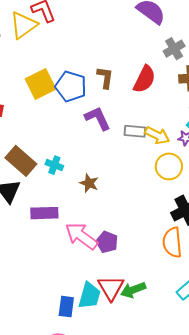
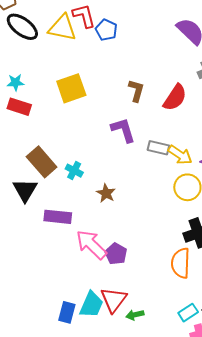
yellow triangle: (24, 25) -> (62, 28), turned 40
blue pentagon: (71, 86) -> (106, 30), moved, size x0.7
green arrow: (133, 290) -> (135, 315), moved, size x0.7

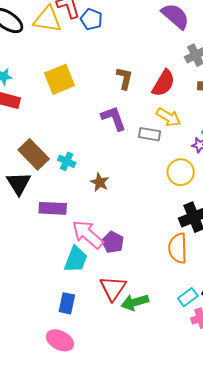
yellow arrow: (180, 155) -> (169, 117), moved
cyan trapezoid: (91, 305) -> (76, 259), moved
green arrow: (135, 315) -> (135, 302), size x1.5

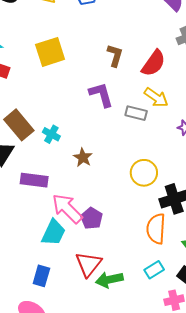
yellow circle: (181, 172) -> (144, 173), moved
cyan rectangle: (188, 297) -> (154, 270), moved

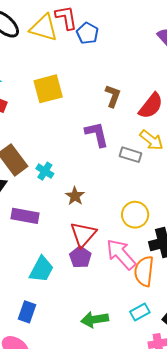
pink arrow: (67, 209) -> (121, 254), moved
red triangle: (88, 264) -> (83, 234), moved

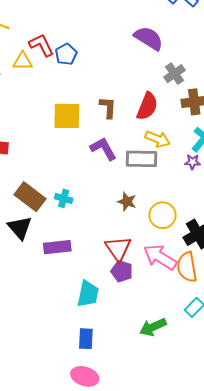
yellow triangle: (44, 28) -> (23, 61), size x0.7
blue pentagon: (87, 33) -> (66, 54), turned 30
yellow square: (48, 89) -> (67, 116), moved, turned 32
gray rectangle: (131, 155) -> (141, 159), size x1.4
brown star: (75, 196) -> (127, 202), moved

